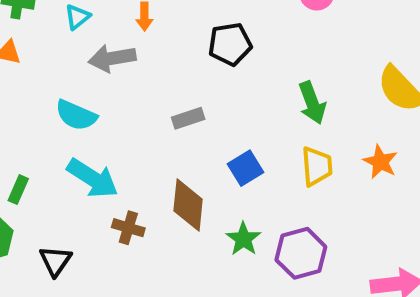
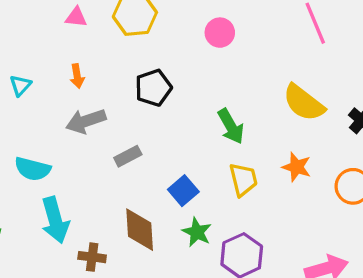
gray arrow: (112, 58) -> (86, 121), moved
cyan arrow: (93, 178) -> (55, 220), turned 51
green star: (243, 239) -> (197, 232), moved

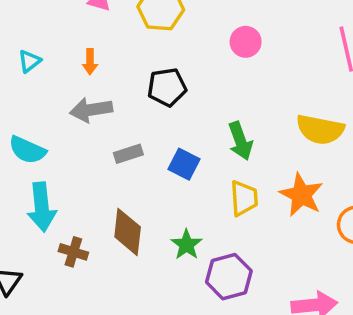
yellow semicircle: (304, 103) -> (320, 129), turned -36
orange star: (297, 167) -> (301, 195), size x1.4
blue square: (183, 191) -> (184, 164), moved, turned -32

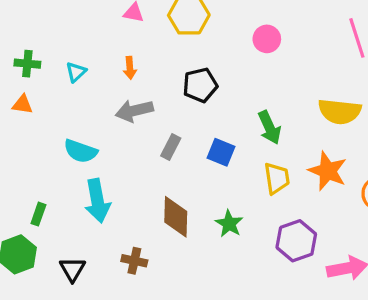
gray rectangle: (128, 154) -> (171, 147), turned -40
brown cross: (73, 252) -> (134, 261), moved
purple hexagon: (229, 277) -> (296, 241), moved

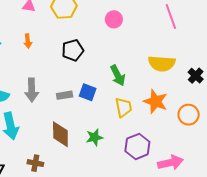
gray arrow: (134, 111) -> (32, 90), moved, turned -75
gray rectangle: (171, 147) -> (65, 95), moved, turned 56
green star: (229, 224) -> (94, 137), turned 30

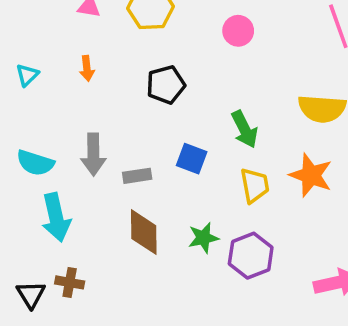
gray rectangle: (65, 95) -> (137, 176), moved
purple hexagon: (137, 146) -> (251, 256), moved
brown cross: (35, 163) -> (70, 282), moved

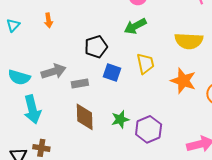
black pentagon: (166, 85) -> (96, 47), moved
green arrow: (245, 129) -> (135, 26), moved, turned 90
gray arrow: (93, 154) -> (54, 71), turned -105
yellow trapezoid: (255, 185) -> (145, 64), moved

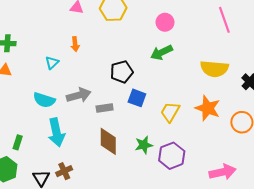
cyan triangle: (13, 25) -> (52, 63), moved
yellow trapezoid: (145, 64) -> (170, 112), moved, turned -140
brown cross: (41, 148) -> (64, 171), turned -35

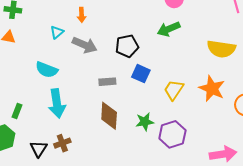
gray arrow: (79, 95) -> (85, 45), moved, turned 35

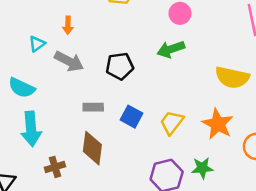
blue square: (141, 74) -> (132, 117), moved
green star: (145, 122) -> (202, 168), moved
brown cross: (62, 143) -> (55, 167), moved

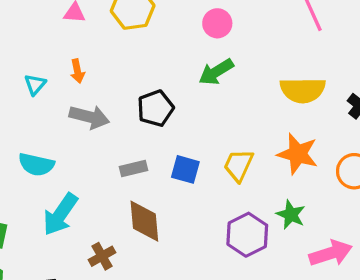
cyan triangle: (37, 44) -> (35, 84), moved
cyan arrow: (31, 129) -> (60, 214), turned 52
green star: (202, 168) -> (291, 215), turned -30

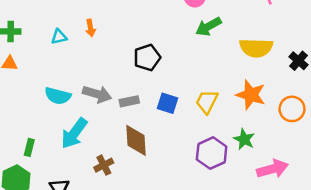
green arrow: (216, 72) -> (208, 26), moved
cyan triangle: (35, 84) -> (59, 37), turned 35
gray arrow: (89, 117) -> (97, 94), moved

